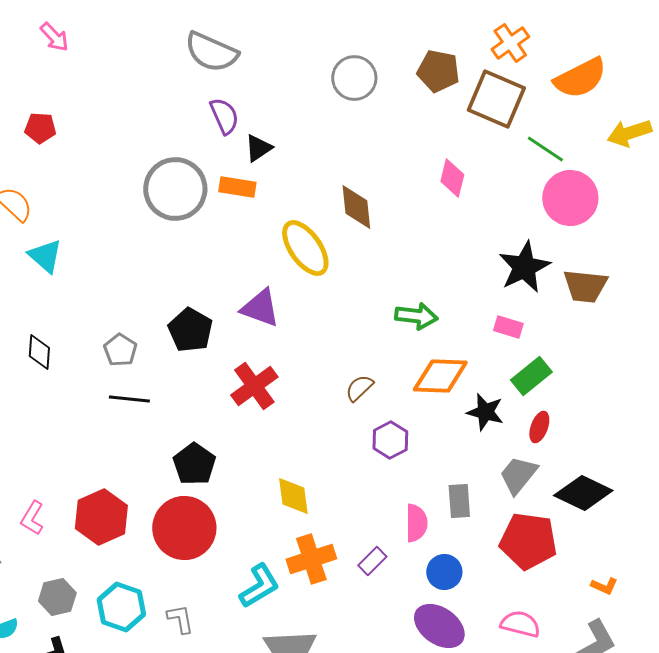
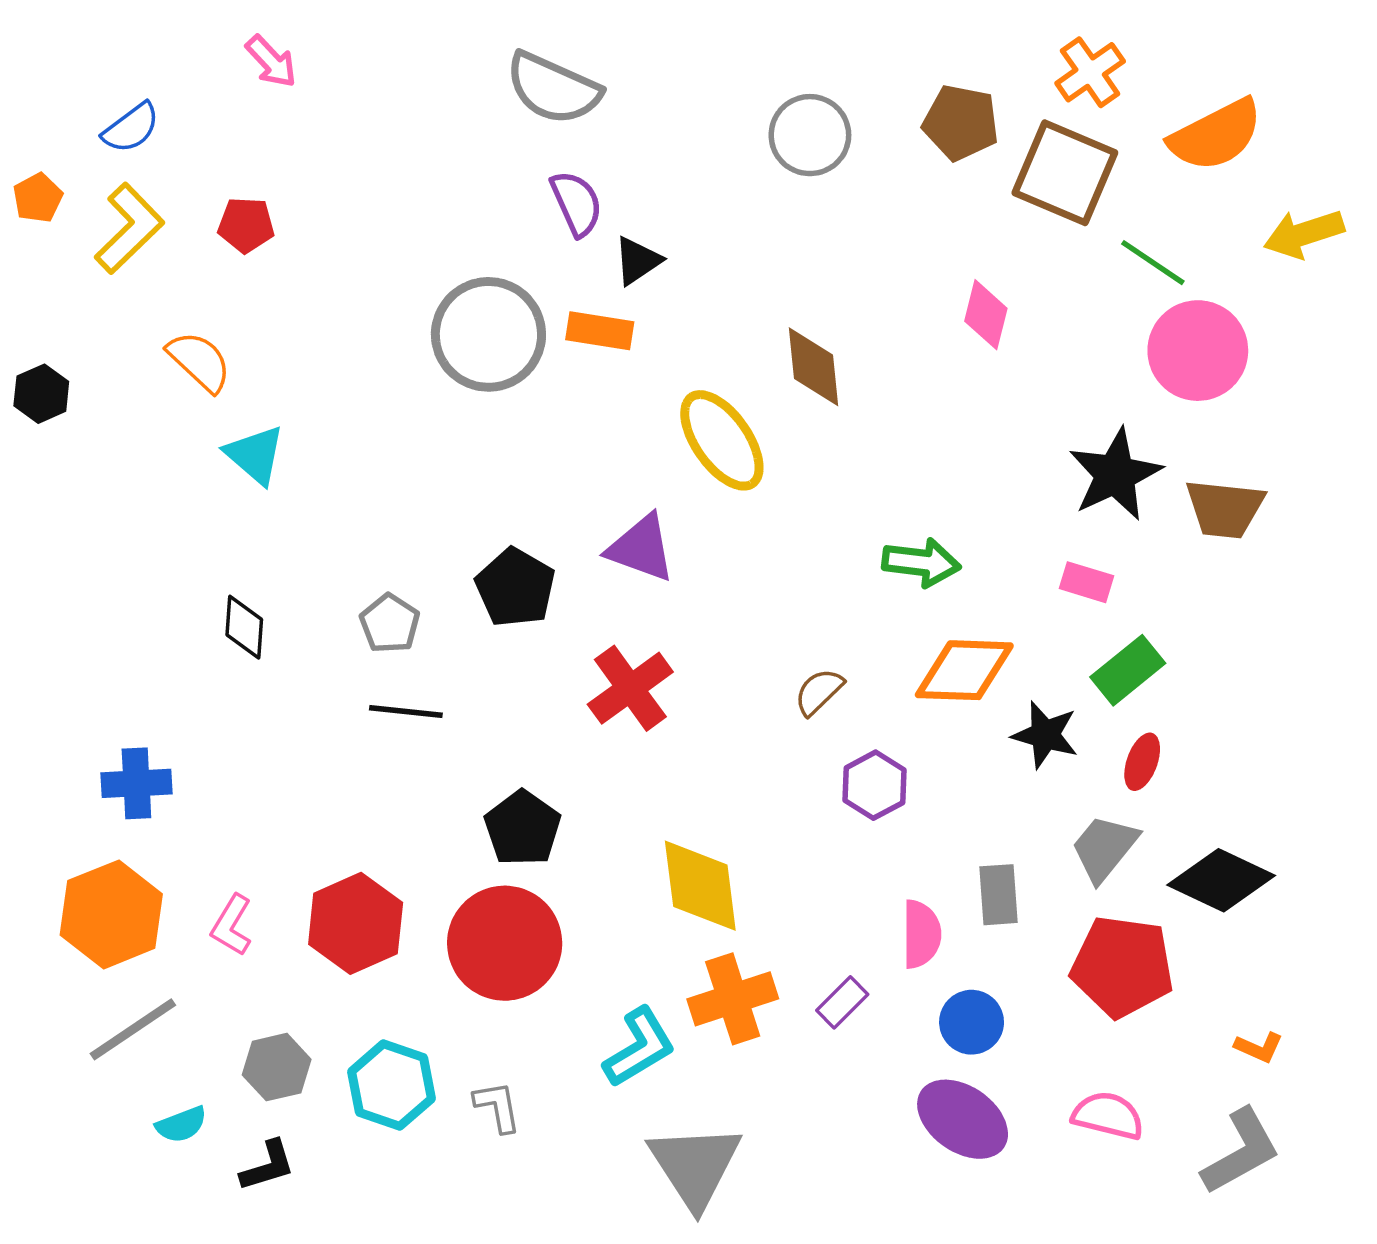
yellow diamond: (293, 496) -> (700, 886), size x1.4

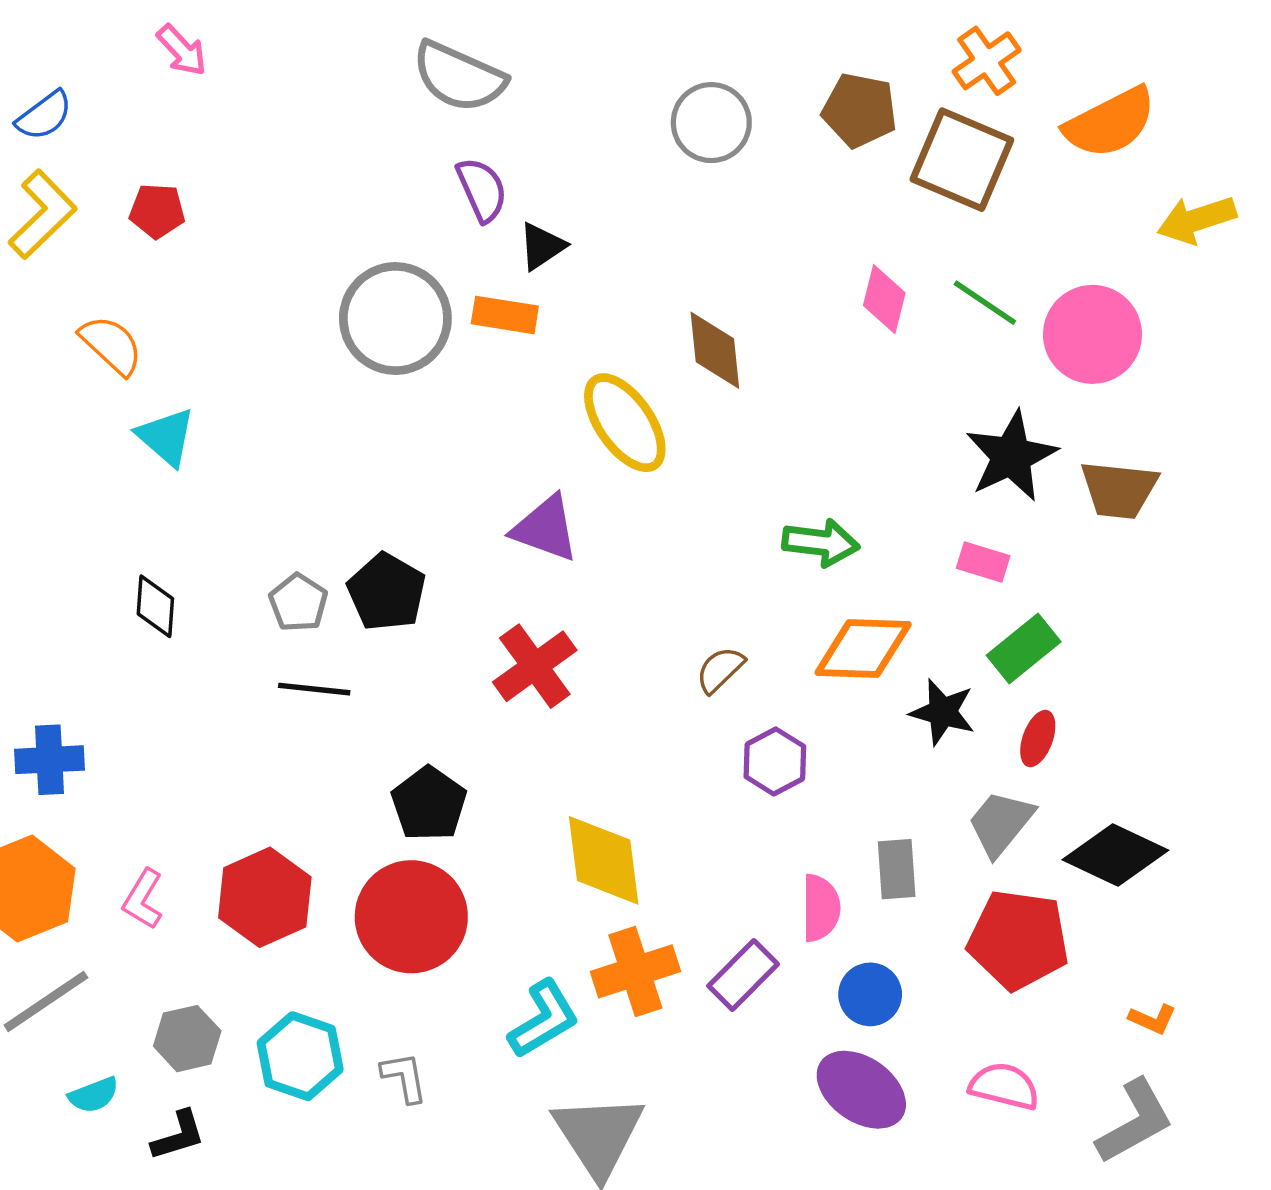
green line: (1153, 263) -> (985, 303), moved
black pentagon: (515, 588) -> (387, 592), moved
purple rectangle: (842, 1002) -> (743, 975), size x1.4

